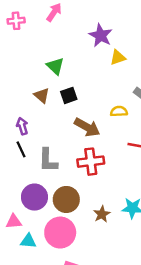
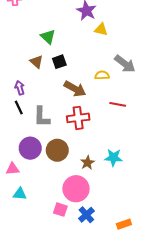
yellow triangle: (118, 58) -> (101, 29), turned 32
pink circle: (60, 233) -> (76, 189), moved
cyan triangle: (28, 241) -> (20, 194), moved

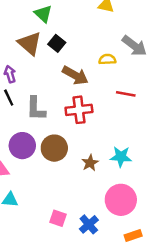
brown triangle: (36, 62) -> (30, 43), size x1.5
black square: (59, 62) -> (57, 43), turned -32
pink circle: (76, 189) -> (121, 200), moved

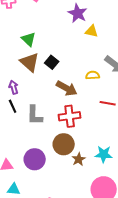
green triangle: (43, 14) -> (29, 39), moved
purple circle: (22, 146) -> (35, 159), moved
brown circle: (54, 148) -> (64, 144), moved

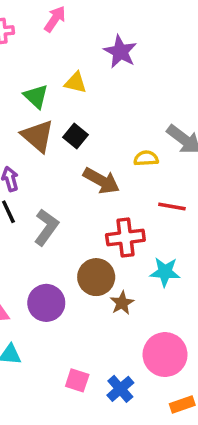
yellow triangle: (92, 31) -> (76, 83), moved
gray L-shape: (35, 115) -> (46, 227), turned -145
red cross: (70, 116) -> (125, 238), moved
cyan star: (104, 154) -> (165, 272), moved

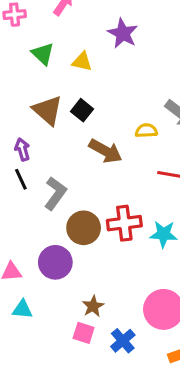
green triangle: (36, 96) -> (43, 54), moved
red cross: (125, 238) -> (124, 223), moved
brown circle: (96, 277) -> (84, 228), moved
brown star: (122, 303) -> (93, 306), moved

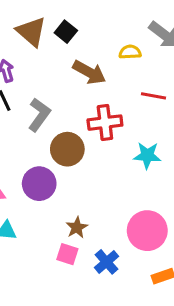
red cross: (124, 223) -> (105, 123), moved

